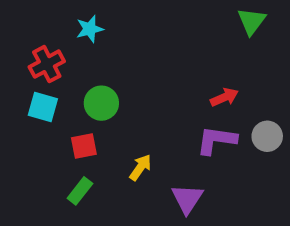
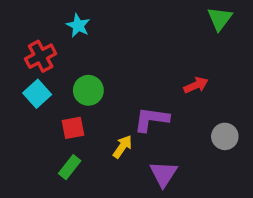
cyan star: (90, 29) -> (78, 25), turned -30
cyan square: (43, 107) -> (37, 94), turned 32
gray circle: (267, 136) -> (225, 136), moved
purple L-shape: (216, 140) -> (151, 119), moved

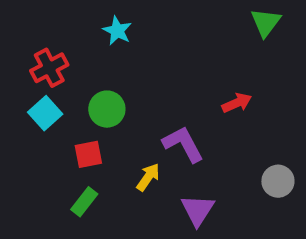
cyan star: (78, 25) -> (117, 31), moved
purple L-shape: (151, 119) -> (183, 144), turned 54
gray circle: (225, 136) -> (278, 181), moved

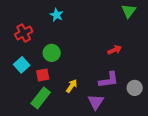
cyan square: (45, 113) -> (22, 65), moved
purple L-shape: (183, 144) -> (109, 80), moved, turned 110
green rectangle: (84, 202) -> (41, 98), size x1.5

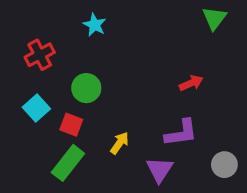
red square: (43, 75) -> (71, 125), turned 32
gray circle: (135, 88) -> (224, 165), moved

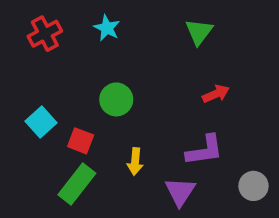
green triangle: (214, 18) -> (199, 32), moved
red cross: (40, 55) -> (45, 34), moved
green circle: (86, 88) -> (116, 99), moved
yellow arrow: (120, 143) -> (135, 161), turned 150

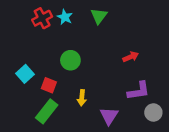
green triangle: (199, 32) -> (99, 16), moved
red cross: (45, 34) -> (42, 18), moved
purple L-shape: (205, 150) -> (139, 91), moved

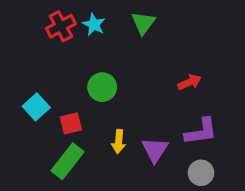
red square: (49, 85) -> (71, 123), turned -35
gray circle: (153, 112) -> (201, 173), moved
purple triangle: (109, 116) -> (155, 150), moved

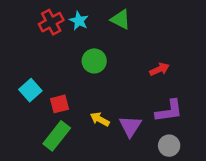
green triangle: (143, 23) -> (121, 19), turned -40
green circle: (102, 87) -> (94, 61), moved
yellow arrow: (119, 142) -> (100, 119), turned 114

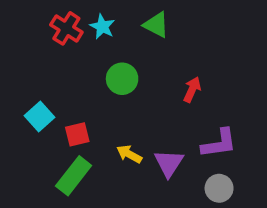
red cross: (51, 22) -> (66, 28), turned -30
red arrow: (159, 69) -> (192, 89), moved, turned -42

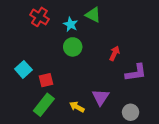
cyan star: (102, 27) -> (71, 24), moved
purple L-shape: (219, 143) -> (136, 73), moved
yellow arrow: (129, 154) -> (77, 107), moved

